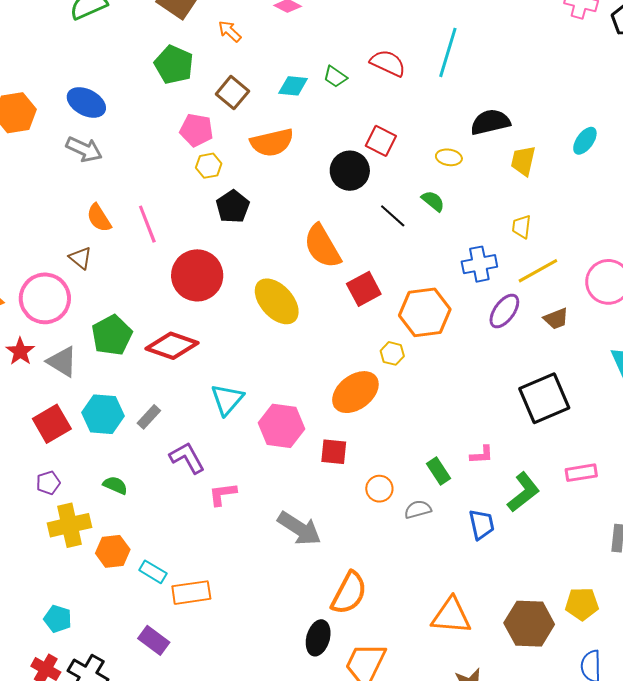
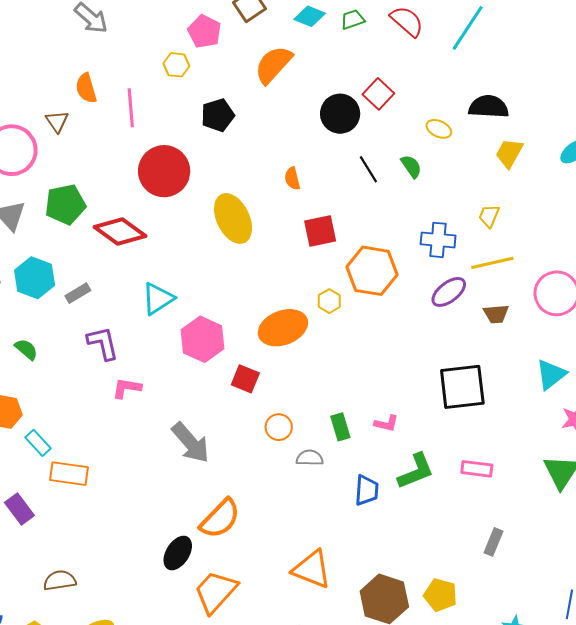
green trapezoid: (335, 77) -> (353, 19), turned 110
orange semicircle: (272, 142) -> (273, 65), turned 129
yellow hexagon: (209, 166) -> (176, 65), moved
orange semicircle: (322, 246) -> (292, 179), size x0.5

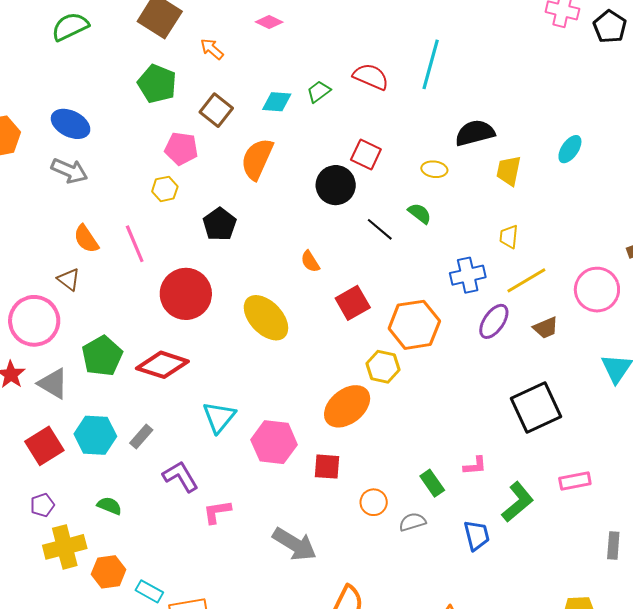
yellow hexagon: (329, 301) -> (383, 367), size x1.4

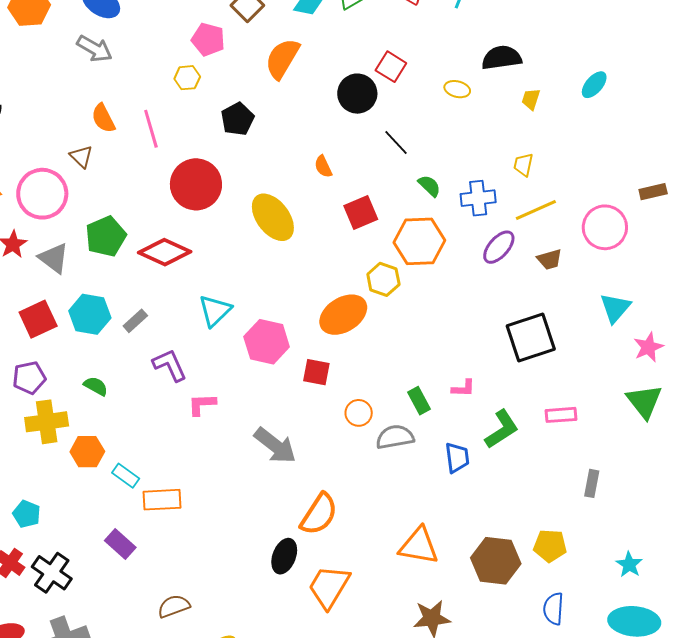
yellow trapezoid: (509, 171) -> (531, 99), size x0.7
green semicircle: (420, 213) -> (429, 186), moved
purple pentagon: (42, 505) -> (29, 378), size x1.4
gray semicircle: (412, 522) -> (395, 437), size x1.4

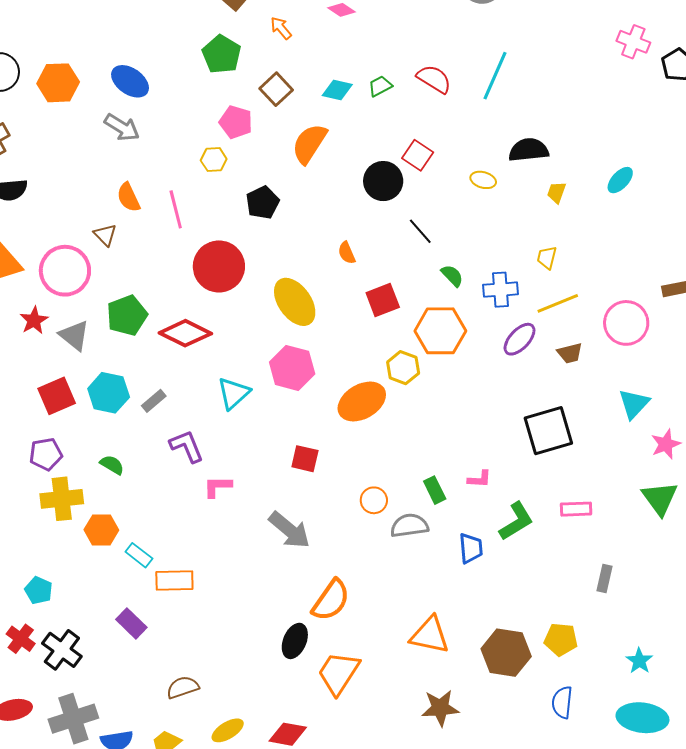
pink hexagon: (267, 342) -> (292, 368), moved
red square: (316, 372) -> (305, 459), moved

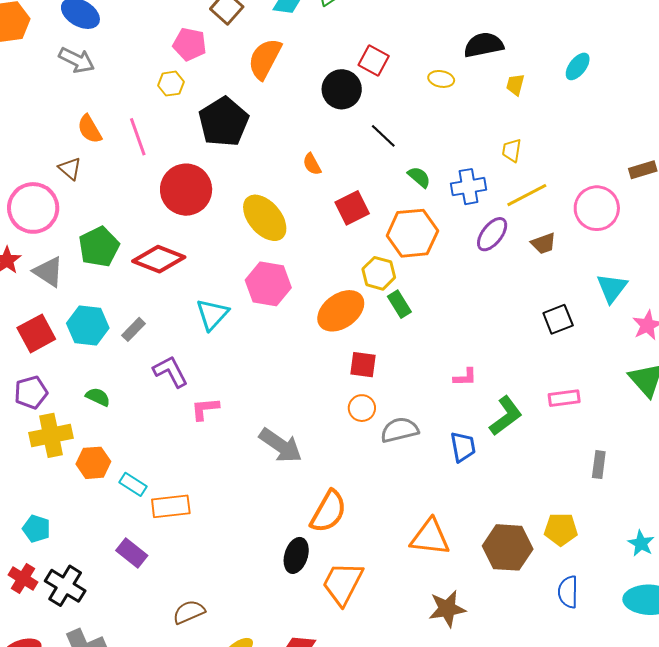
black pentagon: (263, 203) -> (224, 122), size x1.5
black square: (548, 431) -> (558, 319), moved, size x0.6
red square: (305, 459) -> (363, 365), moved
green rectangle: (435, 490) -> (399, 304), moved

